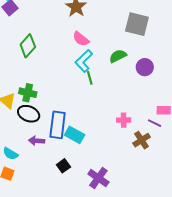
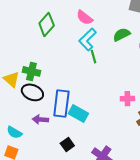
green diamond: (28, 46) -> (47, 24), moved

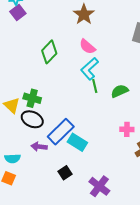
green semicircle: (122, 35) -> (120, 91), moved
blue rectangle: (61, 103) -> (61, 132), turned 36
cyan semicircle: (14, 132) -> (13, 158), turned -35

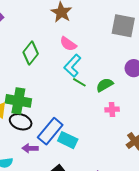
green line: (95, 86) -> (79, 82), turned -40
green cross: (32, 98) -> (18, 101), size x1.4
pink cross: (127, 129) -> (112, 109), moved

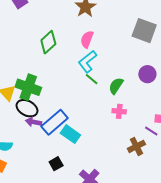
pink semicircle: (68, 44) -> (87, 39), turned 66
green semicircle: (105, 85) -> (116, 86), turned -36
purple arrow: (30, 148) -> (34, 122), moved

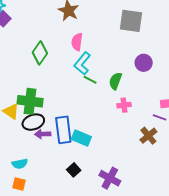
black ellipse: (27, 108) -> (33, 122), turned -35
blue rectangle: (55, 122) -> (63, 130), turned -44

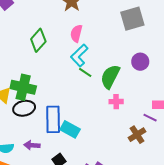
gray square: (131, 21) -> (132, 19), turned -30
green semicircle: (115, 81) -> (110, 77), size x1.4
purple arrow: (43, 134) -> (32, 145), moved

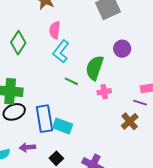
green line: (85, 72) -> (71, 81), moved

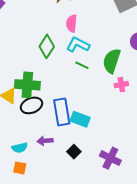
green diamond: (18, 43) -> (47, 46), moved
cyan L-shape: (61, 52) -> (78, 45), turned 80
green line: (71, 81) -> (82, 65), moved

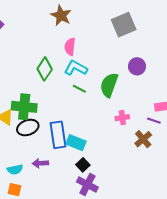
pink cross: (121, 85) -> (122, 118), moved
black square: (74, 152) -> (83, 165), moved
purple cross: (110, 158) -> (87, 184), moved

